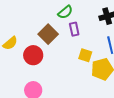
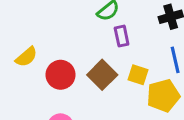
brown square: (48, 34) -> (102, 75), moved

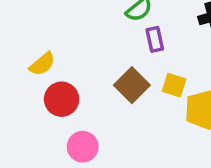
red circle: (61, 75) -> (62, 99), moved

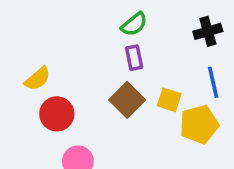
purple rectangle: (155, 39) -> (134, 58), moved

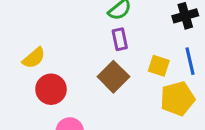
yellow square: (169, 100) -> (159, 66), moved

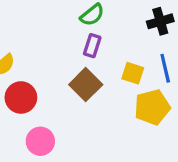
purple rectangle: (120, 39) -> (92, 46), turned 30

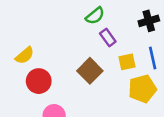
purple rectangle: (92, 46) -> (108, 38), moved, turned -54
yellow square: (133, 73) -> (127, 62), turned -30

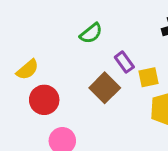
green semicircle: (95, 16) -> (91, 33), moved
purple rectangle: (108, 38) -> (124, 62), moved

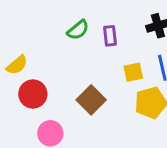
purple rectangle: (124, 62) -> (110, 36), moved, turned 30
brown square: (105, 88) -> (91, 100), moved

